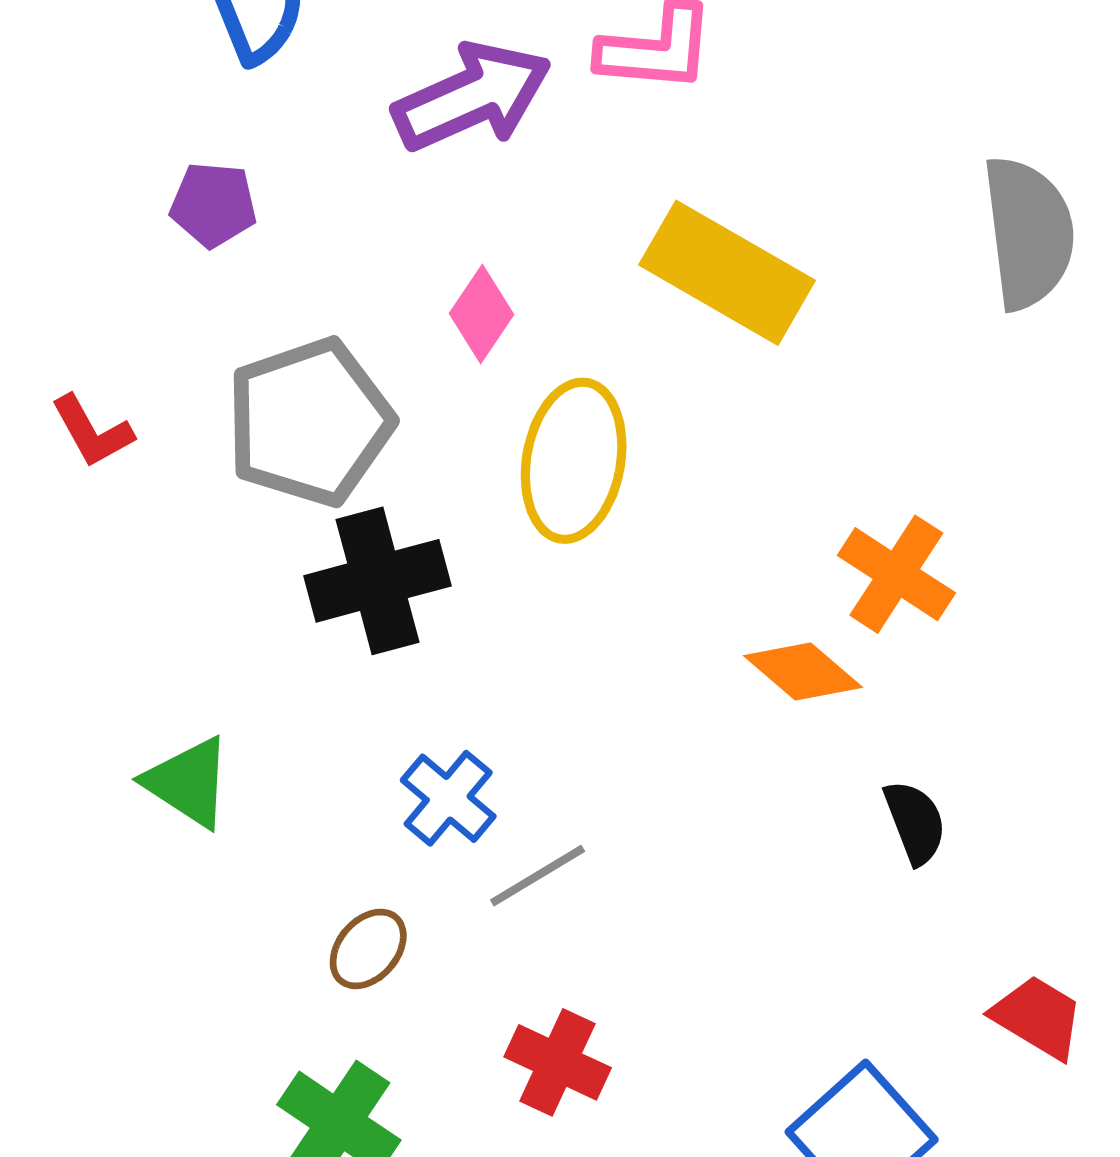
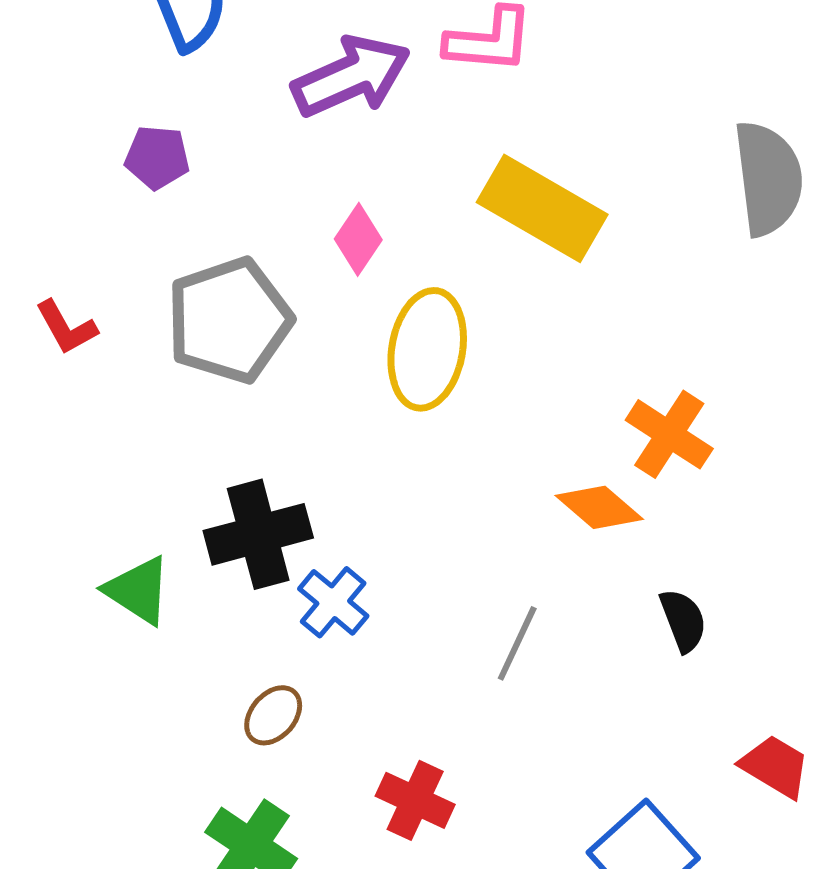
black cross: (377, 581) -> (258, 534), moved
gray line: (538, 876) -> (517, 643), moved, turned -34

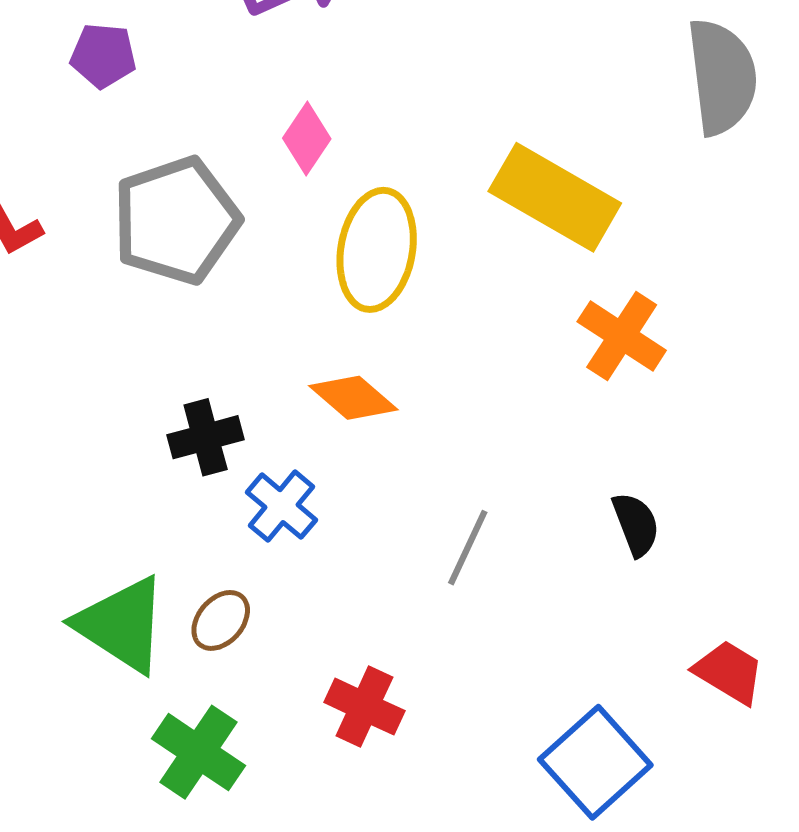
yellow rectangle: (542, 208) -> (555, 197), moved
orange diamond: (599, 507) -> (353, 398), moved
black cross: (258, 534) -> (206, 437), size x0.7
green triangle: (138, 590) -> (121, 625), moved, size x1.4

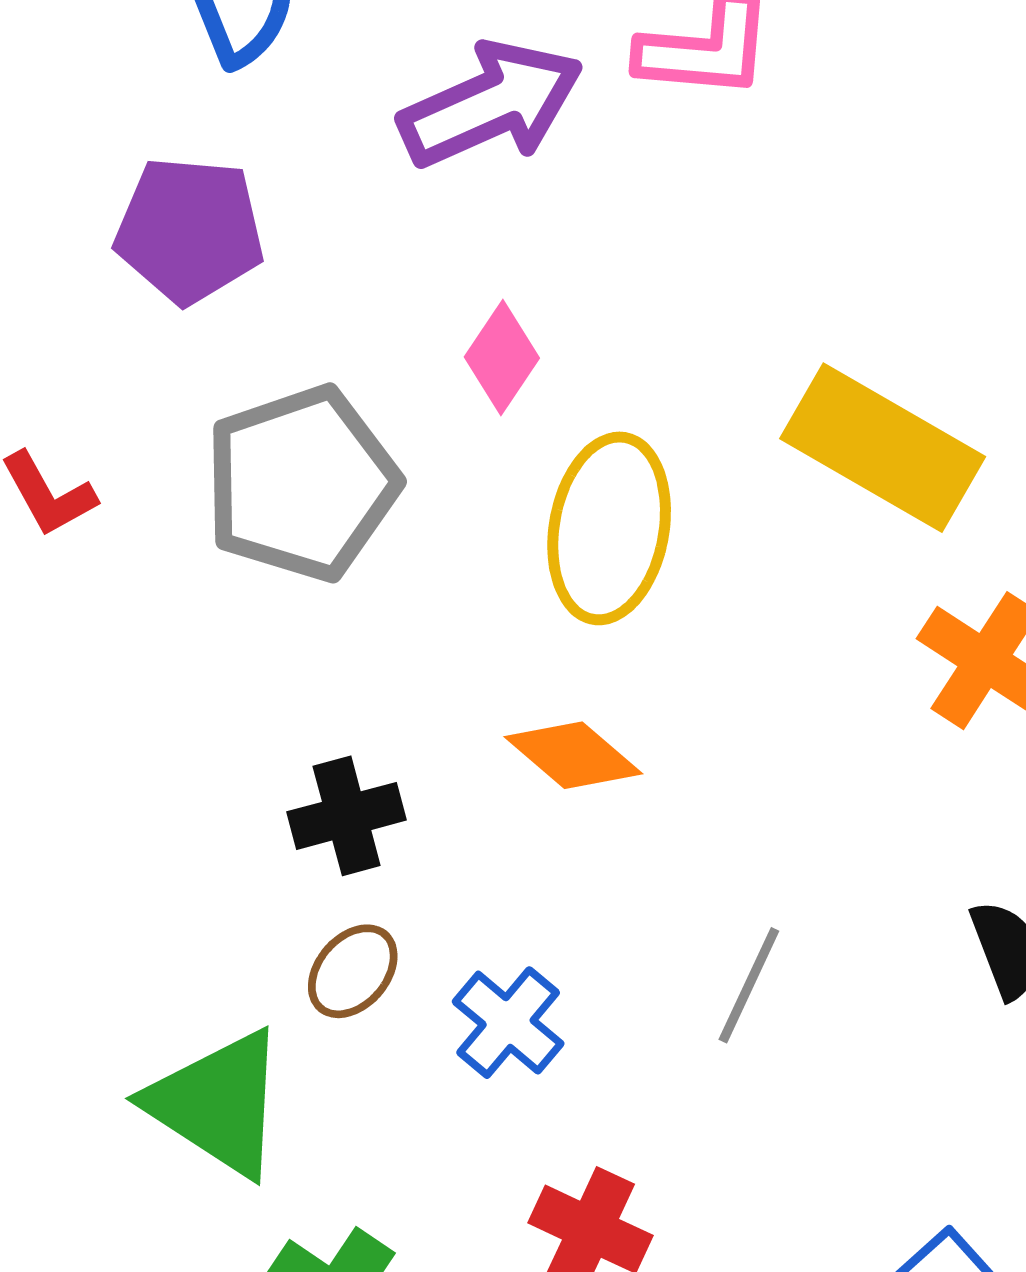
purple pentagon: (103, 55) -> (190, 230), size x1.5
blue cross: (281, 506) -> (508, 1023), moved
brown ellipse: (221, 620) -> (353, 971), moved

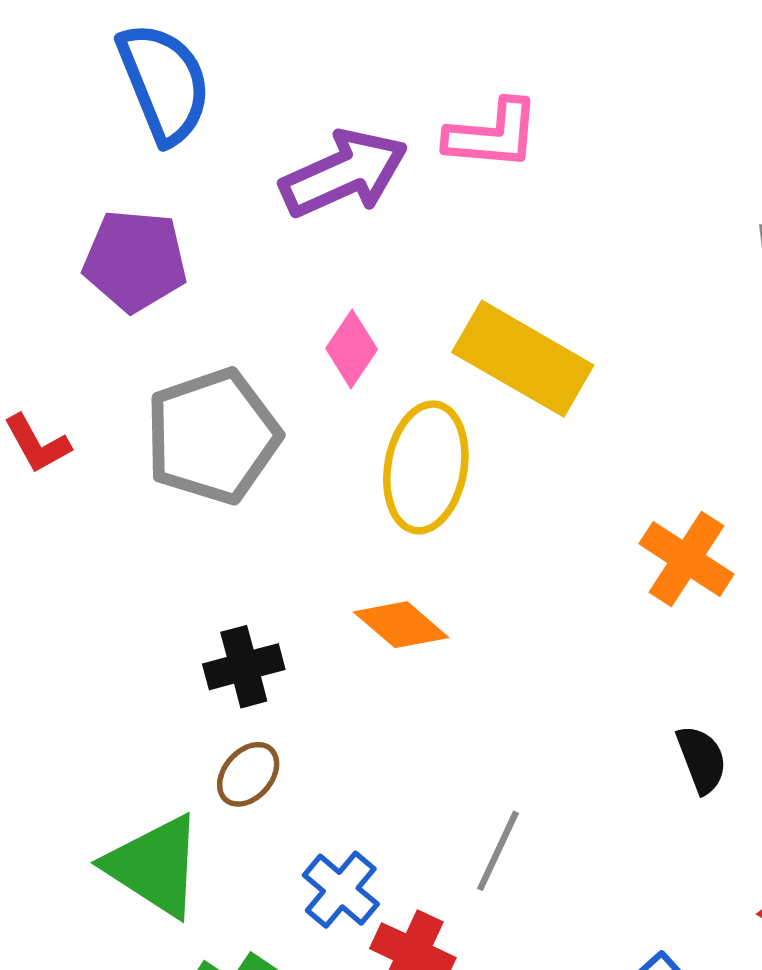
yellow rectangle: (883, 448) -> (523, 359), moved
gray line: (749, 985) -> (498, 851), moved
blue cross: (508, 1023) -> (341, 890), moved

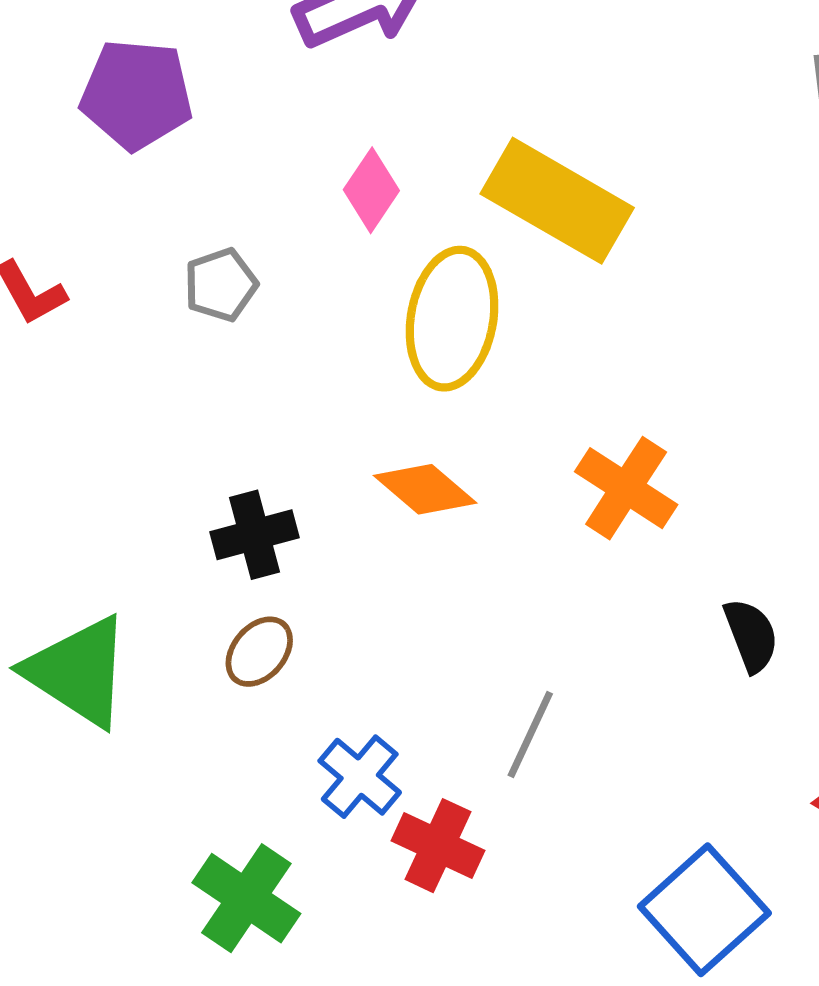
gray pentagon: (213, 436) -> (221, 285), size x0.5
orange cross: (686, 559) -> (626, 488), moved
green triangle: (154, 866) -> (78, 671), moved

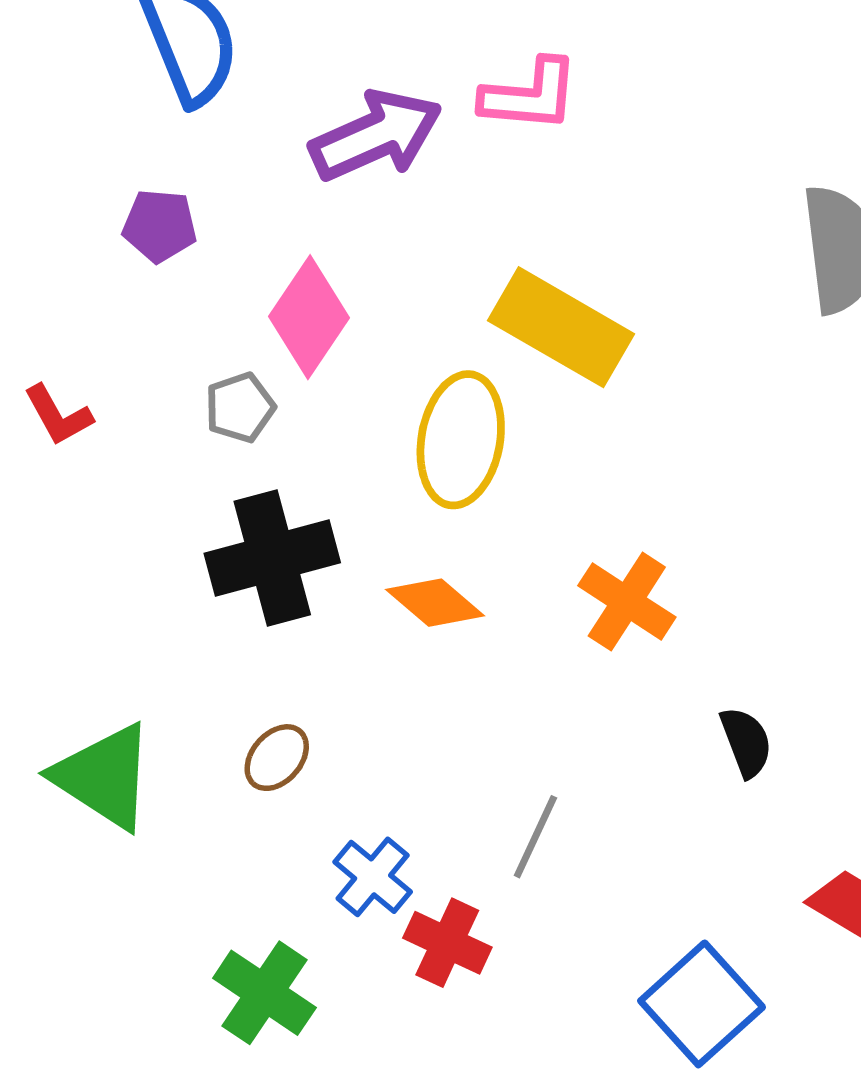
purple pentagon: (137, 94) -> (160, 226), size x0.7
pink diamond: (371, 190) -> (309, 317), moved, size x1.5
black cross: (255, 535) -> (272, 558), moved, size x1.6

